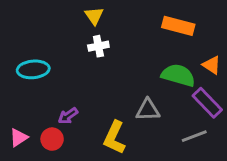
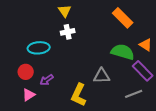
orange rectangle: (178, 26) -> (123, 18), turned 30
cyan ellipse: (33, 69) -> (39, 48), moved
pink triangle: (19, 138) -> (29, 95), moved
red circle: (52, 139) -> (26, 72), moved

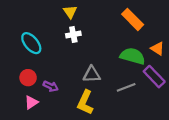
cyan ellipse: (39, 48) -> (31, 43), moved, turned 55
gray triangle: (102, 76) -> (92, 74), moved
purple arrow: (47, 80) -> (51, 86), turned -120
gray line: (134, 94) -> (126, 87), moved

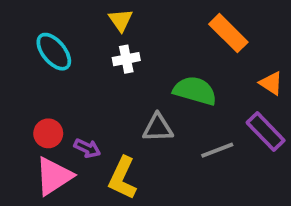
cyan ellipse: (31, 43) -> (54, 52), moved
green semicircle: (133, 56) -> (195, 91), moved
pink triangle: (31, 102) -> (54, 176), size x1.6
yellow L-shape: (85, 102) -> (123, 178), moved

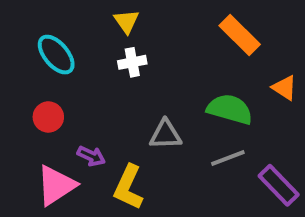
green semicircle: (195, 91) -> (230, 109), moved
purple rectangle: (266, 132) -> (279, 185), moved
red circle: (48, 133) -> (48, 117), moved

